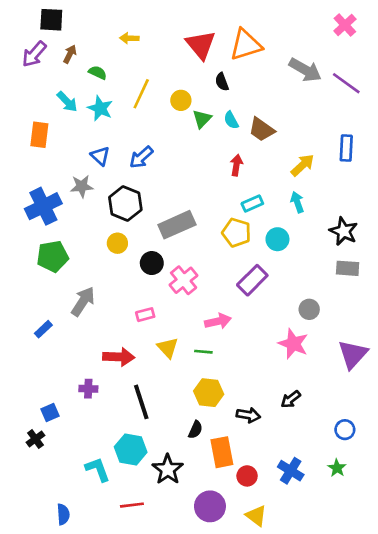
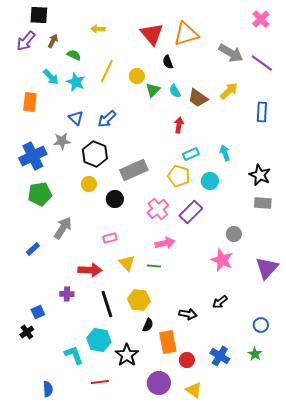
yellow arrow: (303, 165) -> (229, 91), moved
pink cross: (184, 280) -> (158, 209), moved
yellow hexagon: (209, 393) -> (139, 300), moved

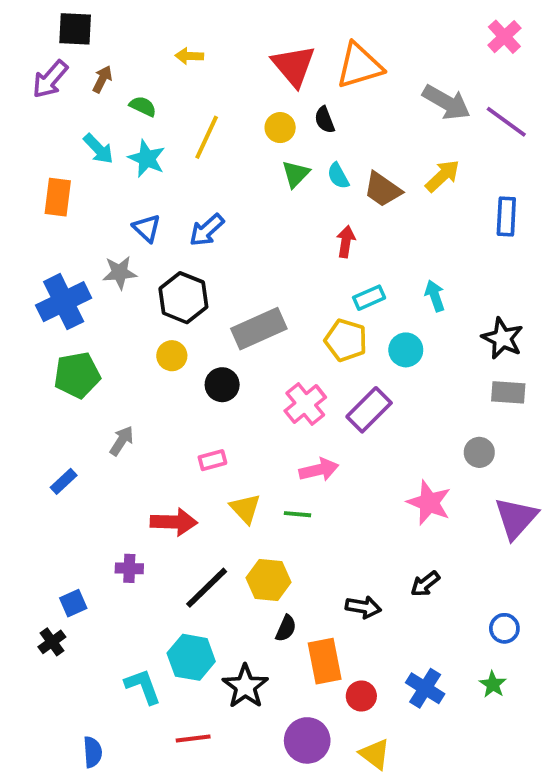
yellow circle: (137, 76) -> (280, 128), moved
gray arrow: (63, 228) -> (122, 441), size x0.7
gray circle: (234, 234) -> (479, 452), moved
black line: (107, 304) -> (207, 588), turned 64

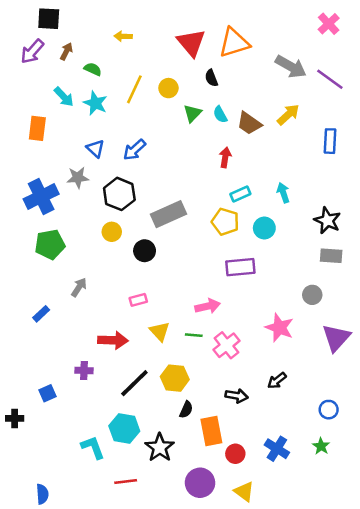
yellow circle: (280, 128) -> (168, 88), moved
pink cross: (305, 404) -> (226, 345), moved
purple rectangle: (369, 410) -> (240, 267), turned 40
black cross: (52, 642) -> (15, 418), moved, turned 36
blue semicircle: (93, 752) -> (42, 494), moved

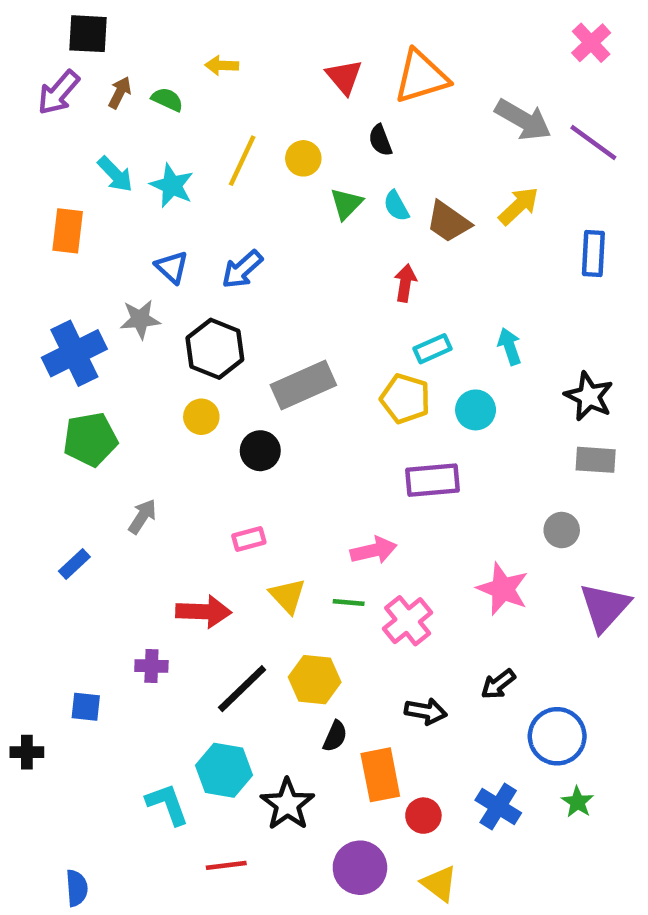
red triangle: (191, 43) -> (344, 77), size x0.7
green semicircle: (93, 69) -> (167, 99), moved
blue square: (47, 393) -> (86, 707), turned 30
blue circle: (329, 410) -> (557, 736), moved, size x1.6

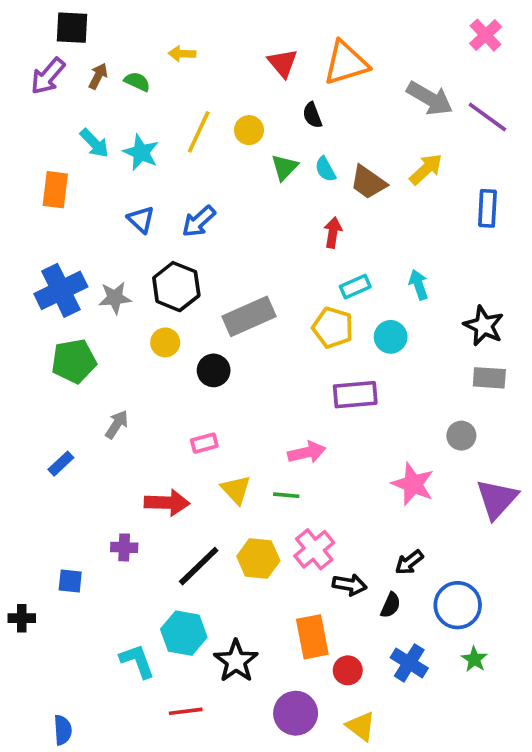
gray star: (140, 319) -> (115, 298), moved
pink cross: (408, 621) -> (314, 549), moved
black semicircle: (335, 736) -> (391, 605), moved

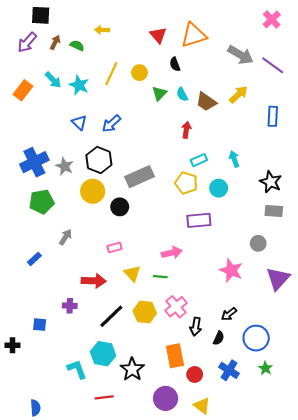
orange rectangle: (55, 190) -> (23, 90), moved, turned 30
gray star: (115, 298) -> (65, 166), turned 30
yellow circle: (165, 342) -> (93, 191), size x1.5
black arrow: (350, 585) -> (196, 327), turned 90

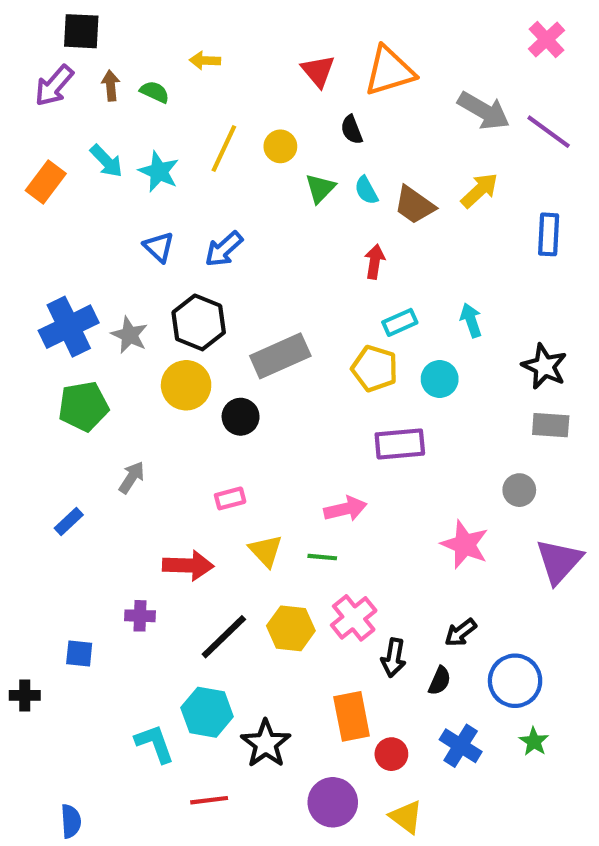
brown arrow: (55, 42) -> (111, 86), turned -32

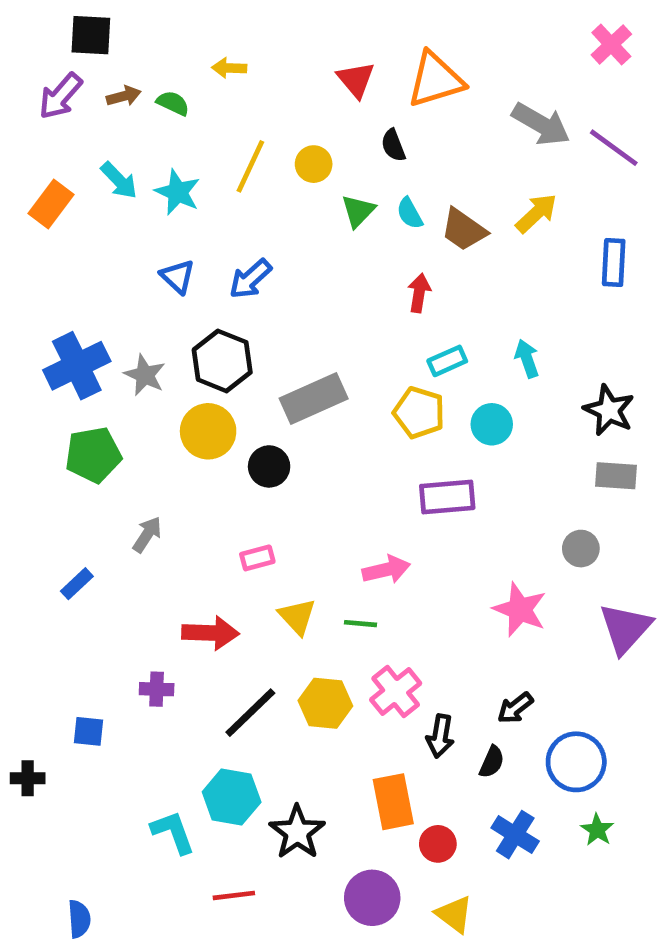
brown arrow: (111, 86) -> (124, 96), turned 80

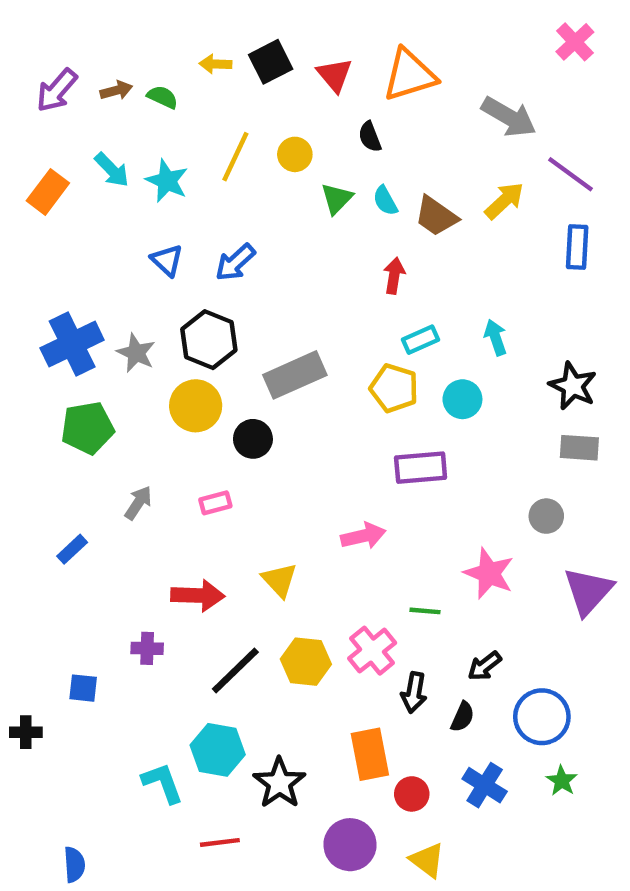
black square: (91, 35) -> (271, 62), moved, turned -30
purple line: (614, 148) -> (571, 174), moved
pink rectangle: (257, 558) -> (215, 503), moved
green line: (360, 624) -> (425, 611), moved

